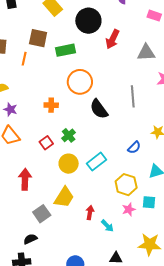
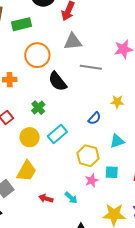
gray triangle: (146, 53) -> (73, 42), moved
gray line: (133, 96) -> (91, 67), turned -75
green cross: (69, 135) -> (38, 108), moved
red arrow: (90, 213) -> (46, 198), moved, turned -80

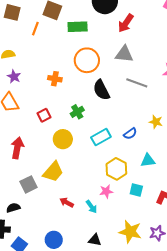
cyan rectangle: (57, 134) -> (101, 137), moved
pink star: (92, 180) -> (106, 191), moved

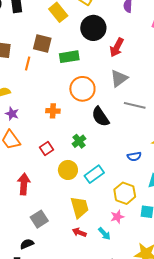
gray triangle: (124, 54) -> (119, 78), turned -36
blue semicircle: (130, 134) -> (134, 156), turned 32
cyan rectangle: (101, 137) -> (94, 174), moved
yellow trapezoid: (53, 172) -> (80, 207), moved, turned -50

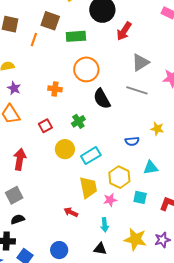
gray triangle: (119, 78) -> (140, 62), moved
yellow trapezoid: (80, 207) -> (88, 188), moved
gray square: (39, 219) -> (14, 195), moved
cyan arrow: (104, 234) -> (105, 225), moved, turned 32

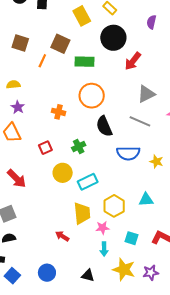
blue semicircle: (132, 141) -> (128, 153), moved, size x1.6
red arrow: (20, 159) -> (17, 179), turned 120
cyan square: (140, 197) -> (131, 238), moved
cyan arrow: (105, 225) -> (104, 249), moved

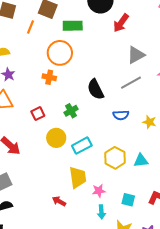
orange circle: (92, 96) -> (60, 53), moved
gray line: (140, 121) -> (131, 83), turned -50
blue semicircle: (128, 153) -> (121, 115), size x0.7
yellow hexagon: (114, 206) -> (115, 158), moved

